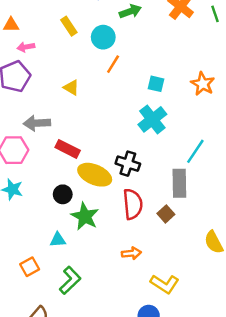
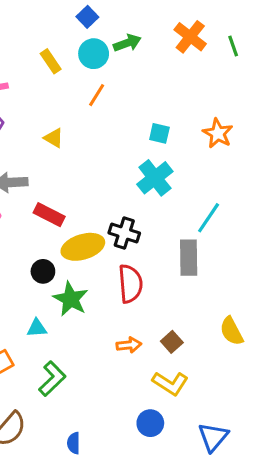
cyan circle: (103, 37) -> (94, 54), moved
orange line: (113, 64) -> (97, 95), moved
yellow ellipse: (95, 175) -> (83, 247), turned -40
brown square: (166, 214) -> (172, 342), moved

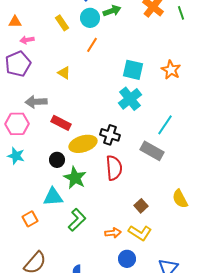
cyan square: (159, 133) -> (133, 70), size x1.5
gray rectangle: (189, 258) -> (152, 151), turned -60
cyan triangle: (37, 328) -> (53, 197), size x1.5
orange arrow: (129, 345) -> (113, 233), moved
green L-shape: (52, 379) -> (77, 220), moved

